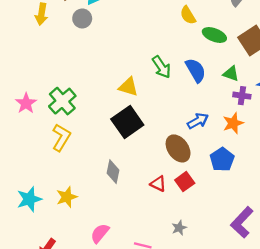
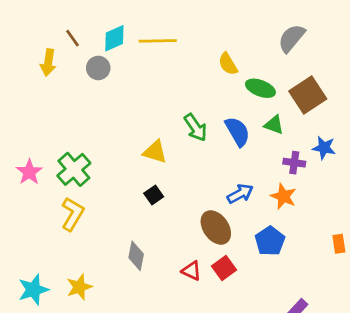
green triangle: (231, 74) -> (274, 125), moved
black square: (127, 122) -> (154, 195), size x0.5
orange star: (233, 123) -> (283, 196), turned -30

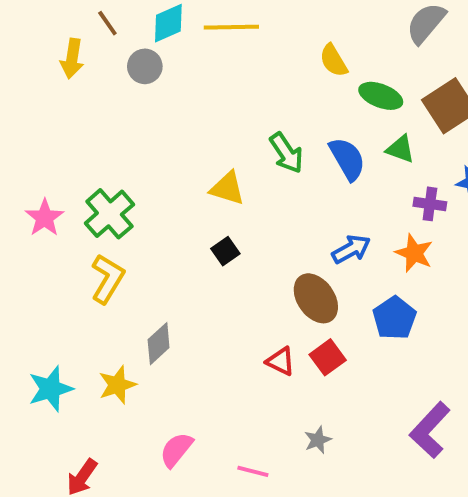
gray diamond: (136, 256) -> (159, 344), moved, turned 36

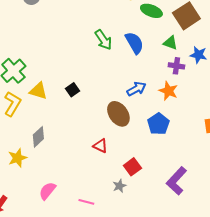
green triangle: (400, 149) -> (170, 43), moved
yellow triangle: (227, 188) -> (38, 91), moved
red square: (328, 357) -> (132, 167), moved

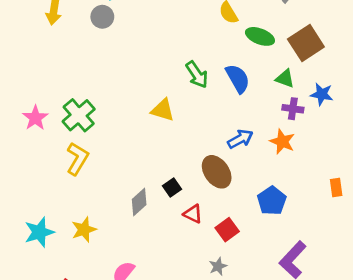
black square: (72, 90) -> (172, 188), moved
yellow triangle: (38, 91) -> (163, 110), moved
blue pentagon: (158, 124) -> (272, 201), moved
gray diamond: (38, 137) -> (139, 202), moved
red square: (132, 167) -> (227, 230), moved

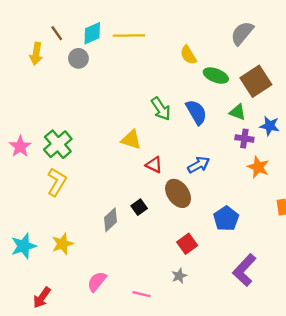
orange star: (282, 142) -> (258, 167), moved
red triangle: (193, 214) -> (154, 165), moved

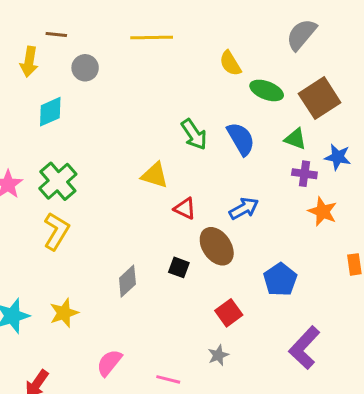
brown line: (57, 33) -> (56, 35), turned -49
cyan diamond: (92, 33) -> (50, 112), moved
black square: (139, 207) -> (179, 267), moved, turned -35

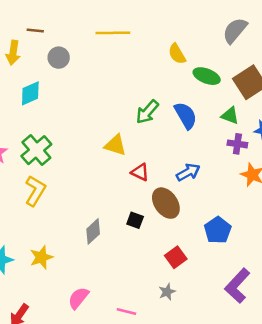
green arrow: (194, 134) -> (147, 112), turned 75

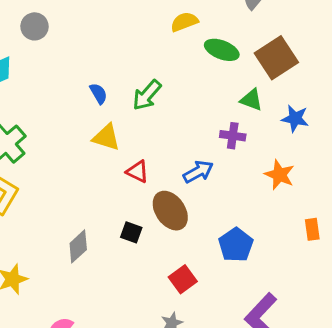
yellow semicircle: (177, 54) -> (184, 22), turned 100
blue semicircle: (186, 116) -> (98, 94), moved, size x0.6
purple cross: (237, 144) -> (233, 136), moved

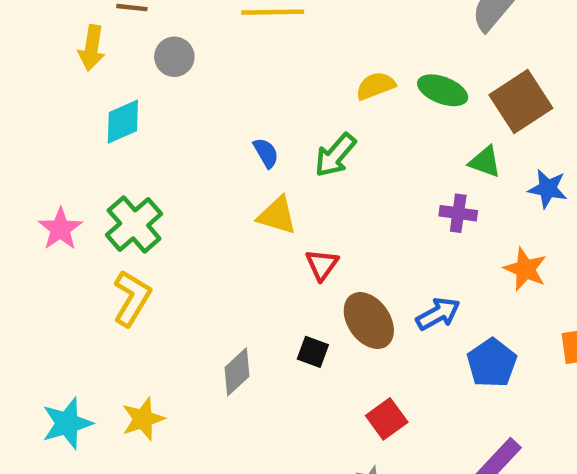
yellow semicircle: (184, 22) -> (376, 86), moved
red triangle: (137, 172) -> (322, 265), turned 40
blue arrow: (198, 172) -> (438, 314), moved
blue pentagon: (236, 245) -> (492, 363), moved

